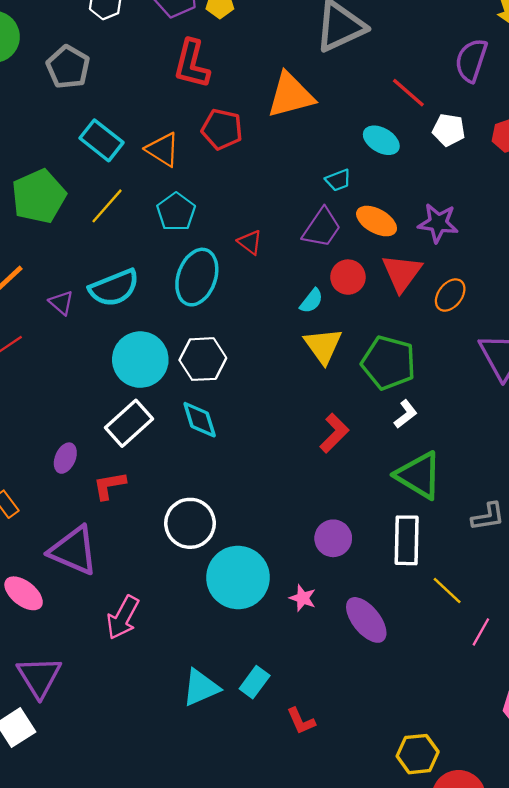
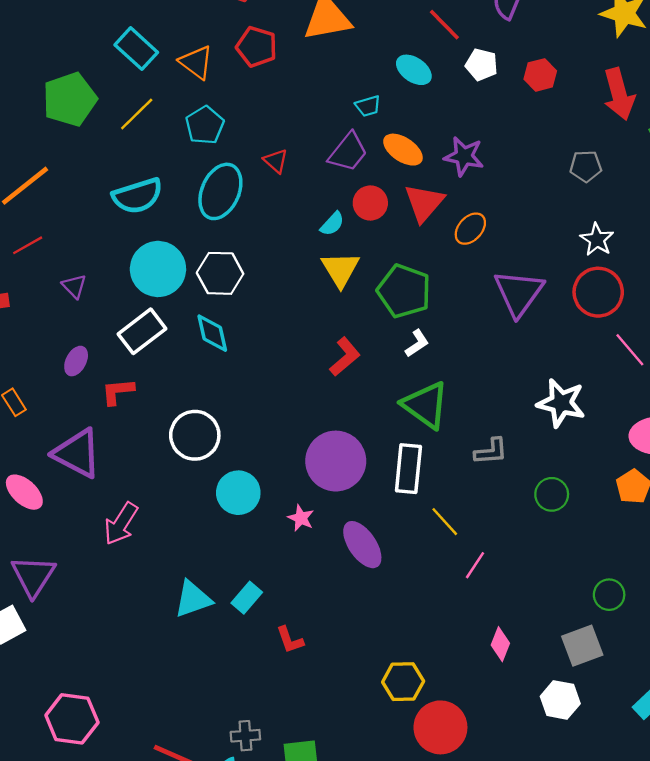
purple triangle: (61, 303) -> (74, 286), moved
purple circle: (333, 538) -> (336, 461), size x1.6
cyan circle: (238, 577) -> (238, 493), size x0.7

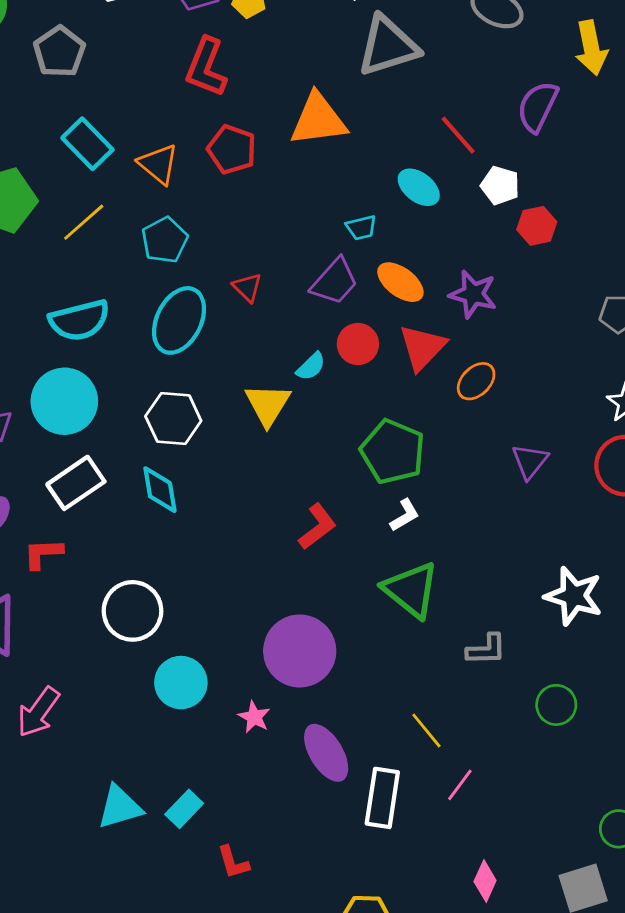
red hexagon: (540, 75) -> (537, 226), moved
cyan circle: (158, 269) -> (64, 401), moved
yellow triangle: (340, 269) -> (268, 404), moved
purple triangle: (519, 293) -> (530, 461), size x0.6
white rectangle: (408, 469) -> (382, 798), moved

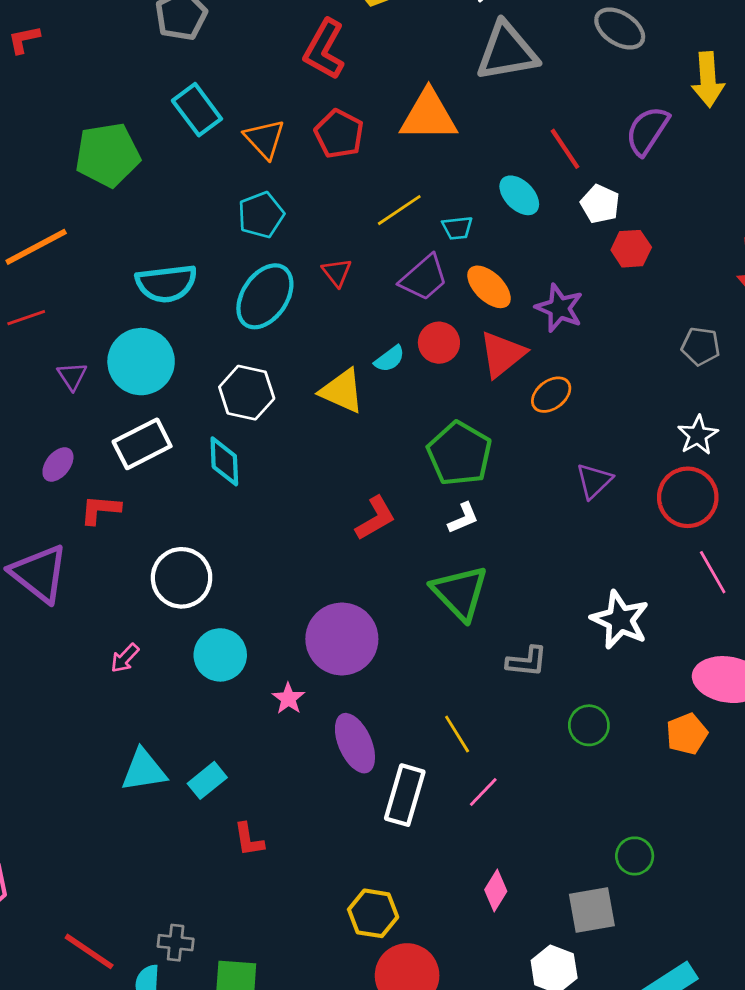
yellow line: (84, 222) -> (399, 210), moved
yellow triangle: (268, 404) -> (342, 391), turned -45
pink arrow: (38, 712) -> (125, 658), moved, size x0.6

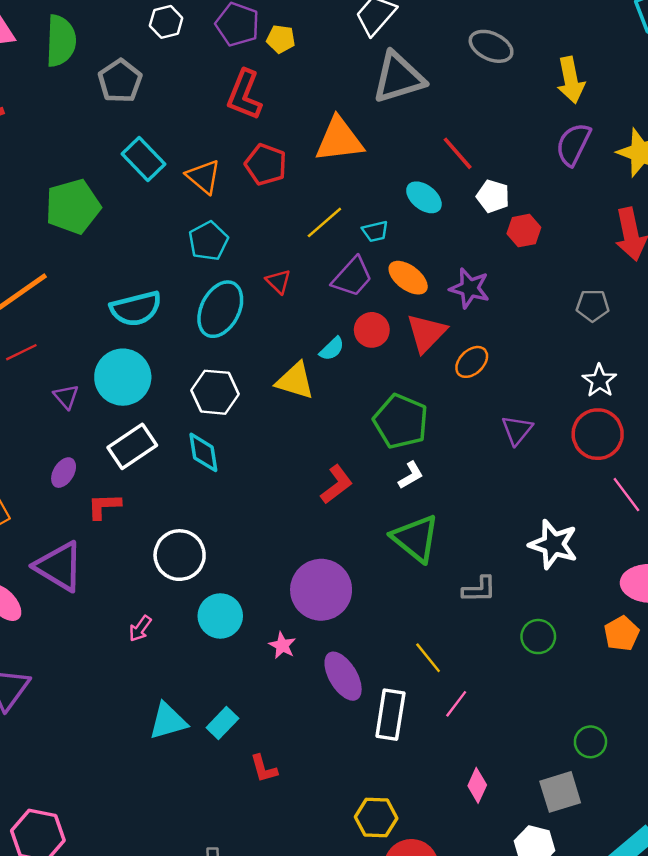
purple semicircle: (647, 131) -> (573, 144), moved

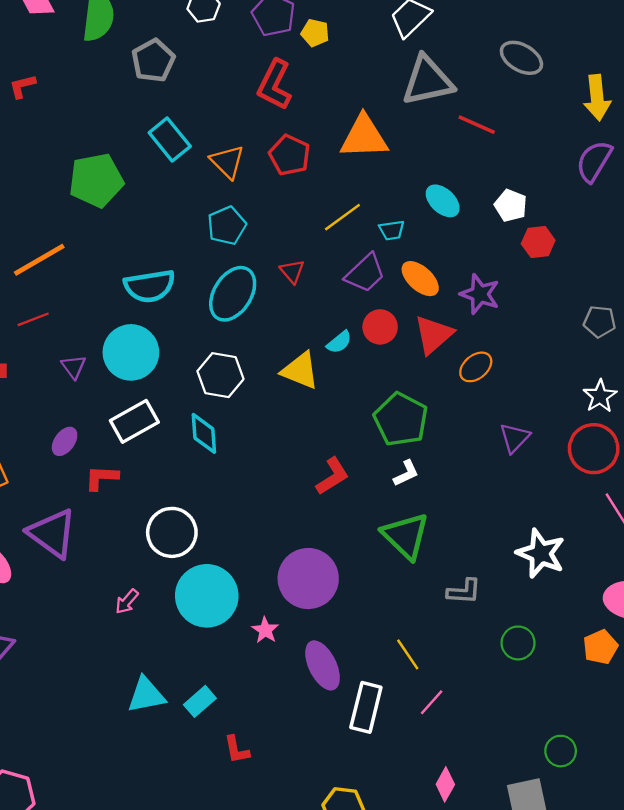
red line: (458, 153) -> (477, 125), moved, turned -30
cyan circle: (220, 616) -> (207, 596), size x1.4

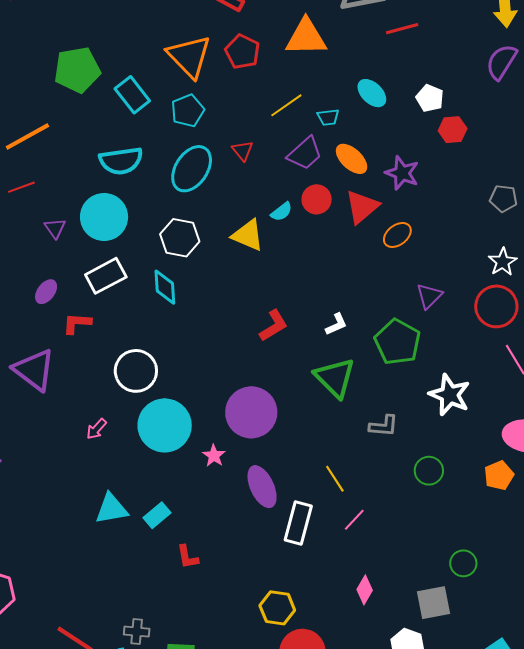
red line: (477, 125) -> (402, 29), turned -40
cyan rectangle: (170, 139) -> (132, 95), moved
orange triangle: (227, 162) -> (189, 56), size x1.5
green pentagon: (401, 419) -> (397, 342), moved

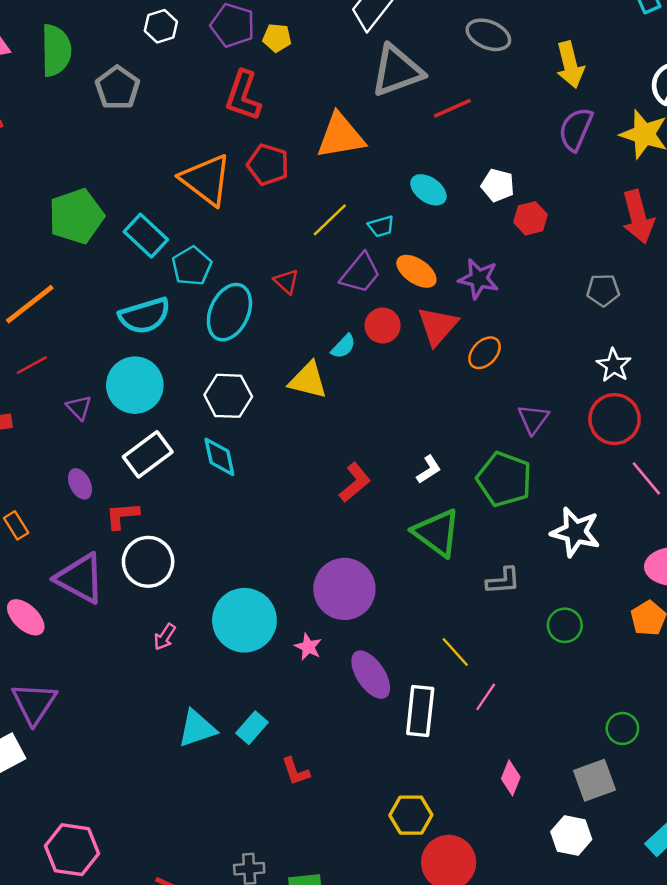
cyan pentagon: (188, 111) -> (192, 266), moved
purple ellipse: (46, 292) -> (80, 484), turned -55
white circle: (136, 371) -> (148, 562), moved

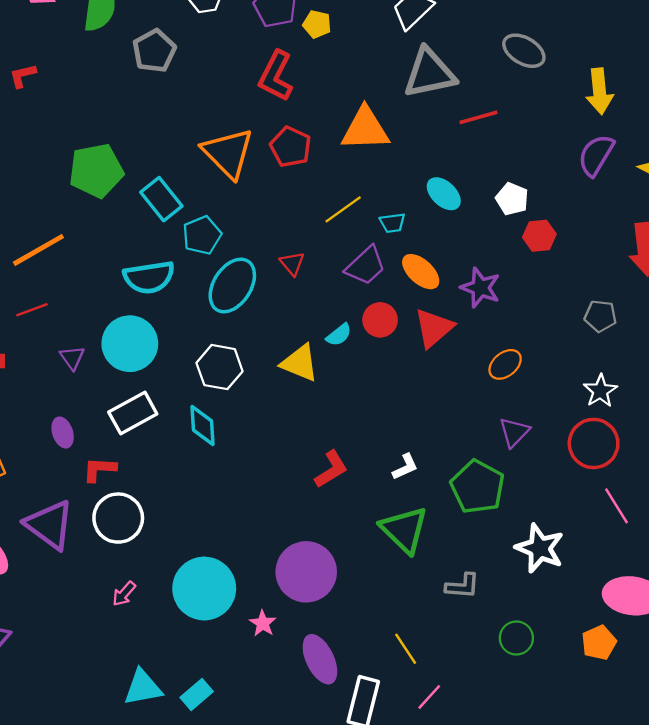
orange ellipse: (485, 353) -> (505, 364), moved

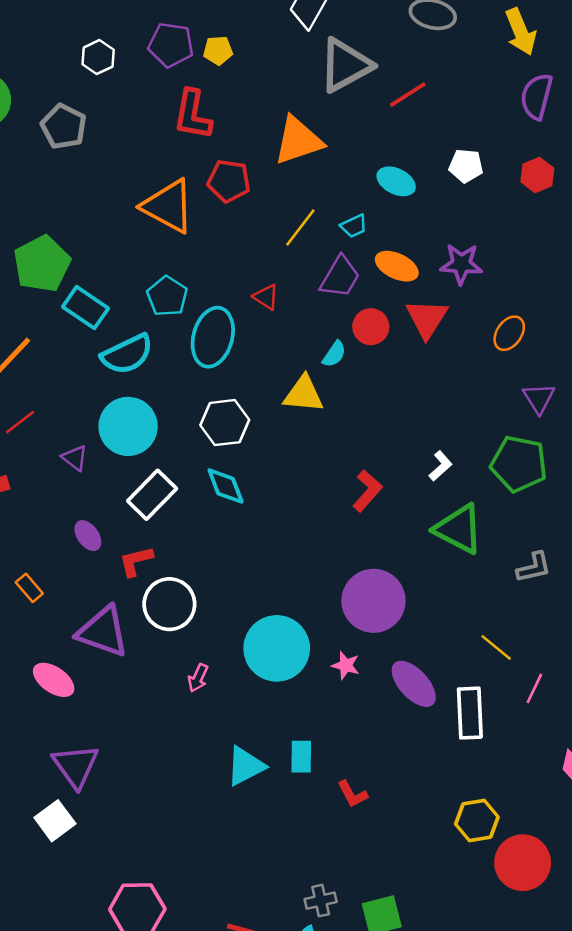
cyan rectangle: (161, 199) -> (86, 308), moved
red hexagon: (539, 236) -> (537, 175), moved
cyan rectangle: (197, 694) -> (301, 757), turned -32

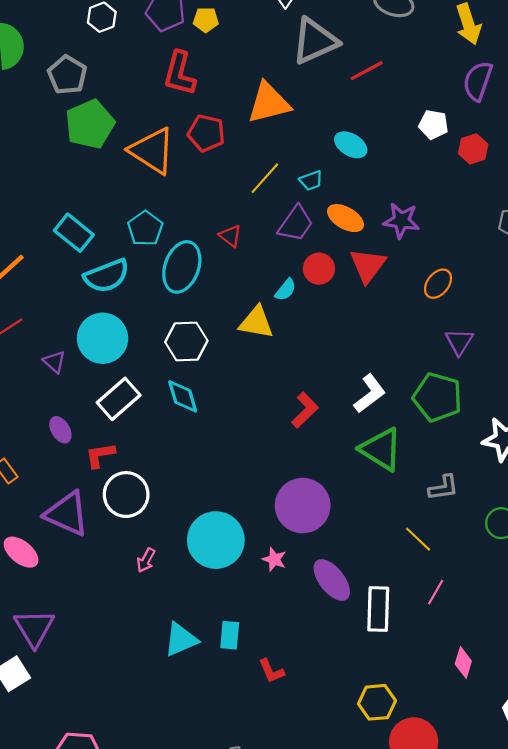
white pentagon: (466, 166) -> (433, 125), moved
green pentagon: (42, 264) -> (90, 124), moved
white L-shape: (441, 466) -> (370, 394), size x1.5
yellow line: (496, 647) -> (418, 539), moved

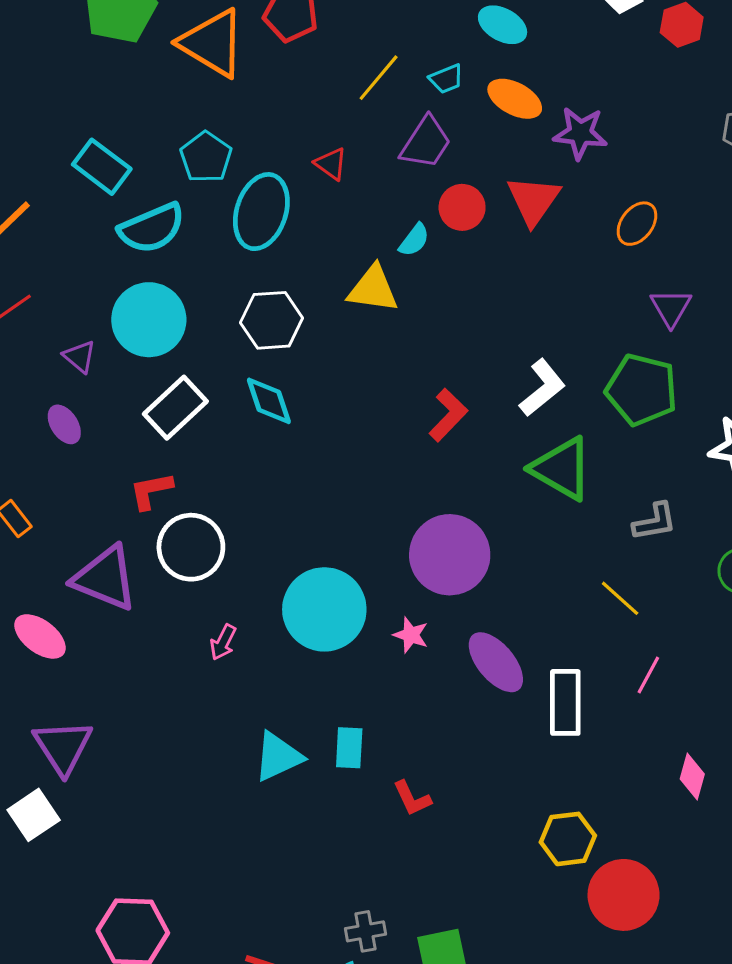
orange ellipse: (345, 218) -> (515, 99), moved
purple ellipse: (60, 430) -> (64, 424), moved

